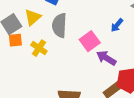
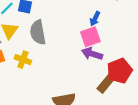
pink square: (90, 41) -> (90, 37), moved, turned 30

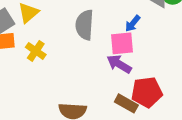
gray semicircle: (38, 32) -> (85, 25), moved
brown rectangle: (106, 84) -> (126, 103), turned 66

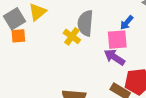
yellow cross: (36, 51) -> (72, 36), moved

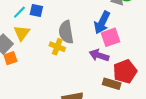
blue arrow: (127, 23) -> (102, 22), size x1.6
pink square: (117, 40) -> (110, 37), moved

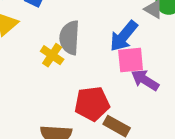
purple arrow: (99, 55) -> (145, 80), moved
red pentagon: (125, 72) -> (92, 104), moved

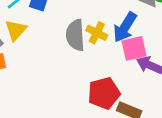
yellow cross: (52, 55) -> (97, 33), moved

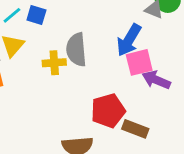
yellow cross: (97, 33) -> (54, 63), moved, turned -30

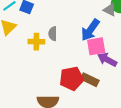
gray semicircle: (76, 50) -> (53, 34), size x0.6
brown rectangle: (135, 129) -> (90, 80), moved

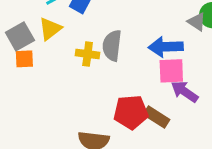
blue arrow: (90, 30) -> (166, 47), turned 45
gray semicircle: (53, 34) -> (112, 46), size x1.5

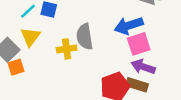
purple arrow: (185, 92) -> (143, 67), moved

